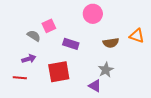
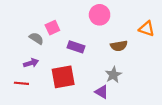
orange triangle: (137, 36) -> (147, 29), moved

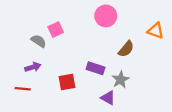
brown semicircle: (119, 46) -> (126, 49), turned -42
purple rectangle: (76, 47) -> (95, 68), moved
red square: (63, 77) -> (67, 82), size x0.7

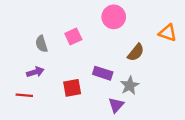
pink square: (56, 30) -> (73, 36), moved
gray semicircle: (39, 41) -> (41, 44), turned -140
purple triangle: (108, 98) -> (116, 105), turned 42

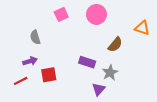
pink square: (73, 36) -> (61, 14), moved
red square: (72, 88) -> (49, 75), moved
red line: (24, 95) -> (21, 81), turned -32

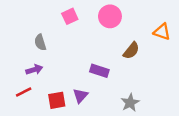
gray star: (110, 73) -> (130, 103), moved
red square: (49, 75) -> (57, 100), moved
purple triangle: (99, 89) -> (80, 96), moved

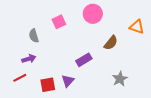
pink square: (70, 16) -> (59, 22), moved
purple rectangle: (99, 71) -> (84, 60), turned -49
gray star: (130, 103) -> (120, 79), moved

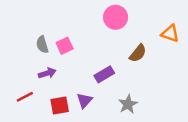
pink square: (59, 22) -> (65, 46), moved
purple arrow: (29, 59) -> (47, 73), moved
gray star: (120, 79) -> (128, 104), moved

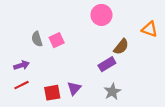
purple arrow: (47, 73) -> (22, 65), moved
purple rectangle: (104, 74) -> (107, 64), moved

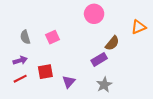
orange triangle: (150, 29) -> (139, 27), turned -42
gray semicircle: (37, 39) -> (25, 37), moved
red square: (52, 93) -> (45, 72), moved

